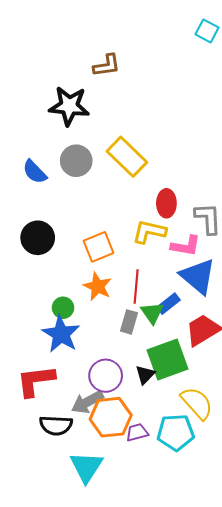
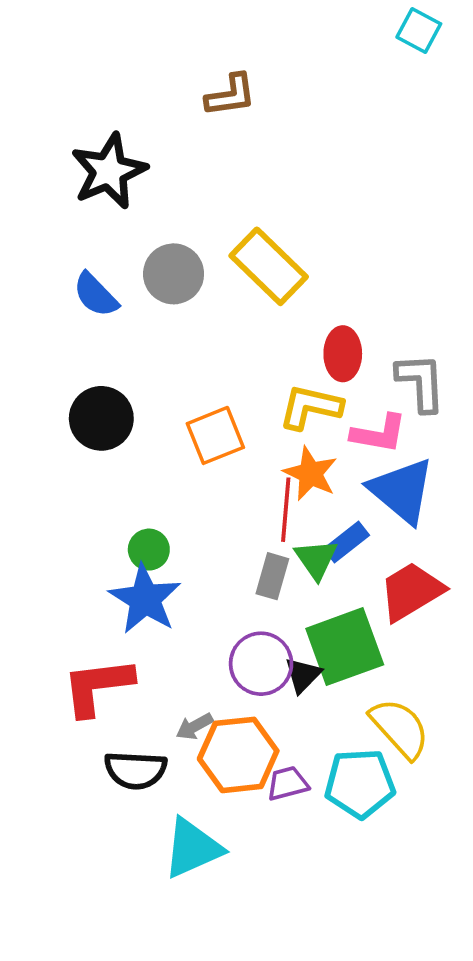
black star: (69, 106) -> (109, 171), moved, turned -30
orange star: (98, 286) -> (310, 474), moved
purple circle: (106, 376) -> (261, 664), moved
gray arrow: (87, 402) -> (194, 726), size x0.6
cyan triangle: (86, 467) -> (193, 848), turned 33

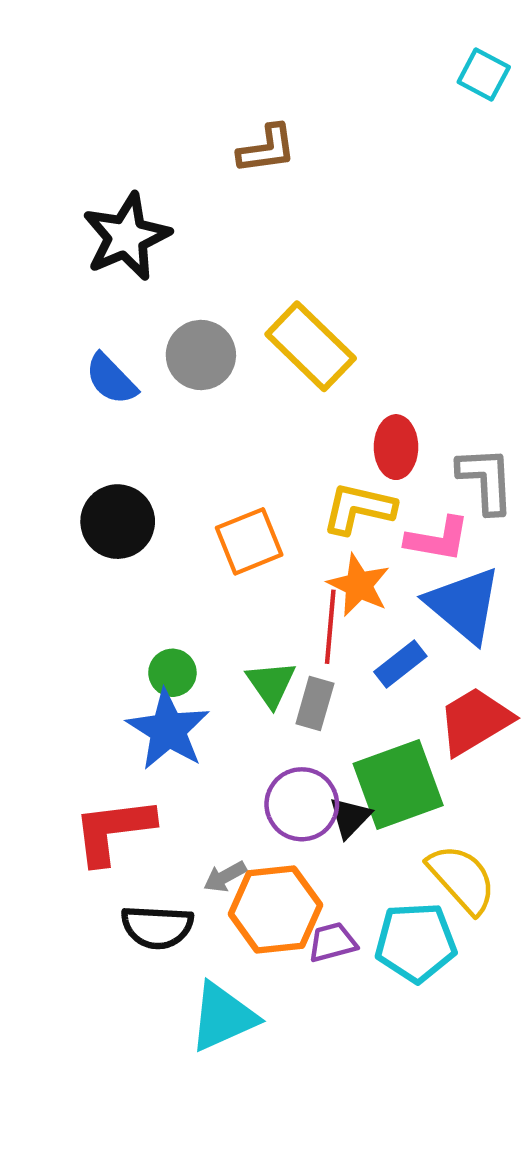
green triangle: (316, 559) -> (271, 684), moved

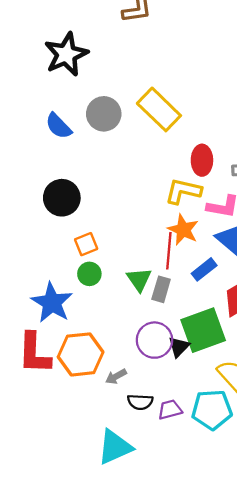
orange square: (249, 541) -> (86, 244), moved, size x0.7
blue star: (168, 730) -> (52, 303), moved
red L-shape: (113, 831) -> (34, 353), moved, turned -81
orange hexagon: (275, 909) -> (81, 354), moved
black semicircle: (157, 927) -> (140, 402), moved, size x0.7

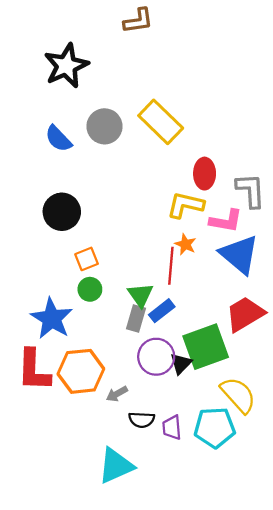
orange star: (183, 230) -> (185, 244), size x0.7
blue rectangle: (204, 269) -> (162, 311), moved
gray rectangle: (161, 289) -> (136, 319), moved
purple trapezoid: (170, 410) -> (172, 428), turned -80

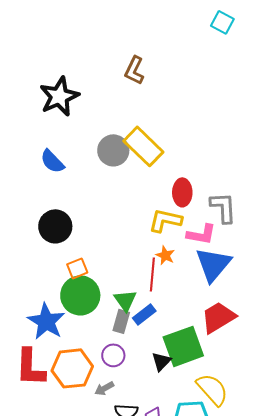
brown L-shape: (138, 21) -> (134, 70), moved, turned 124
gray circle: (104, 126) -> (113, 150), moved
blue triangle: (239, 254) -> (213, 264), turned 30
green circle: (90, 289) -> (80, 295), size x1.8
purple circle: (156, 357) -> (113, 355), moved, size x0.7

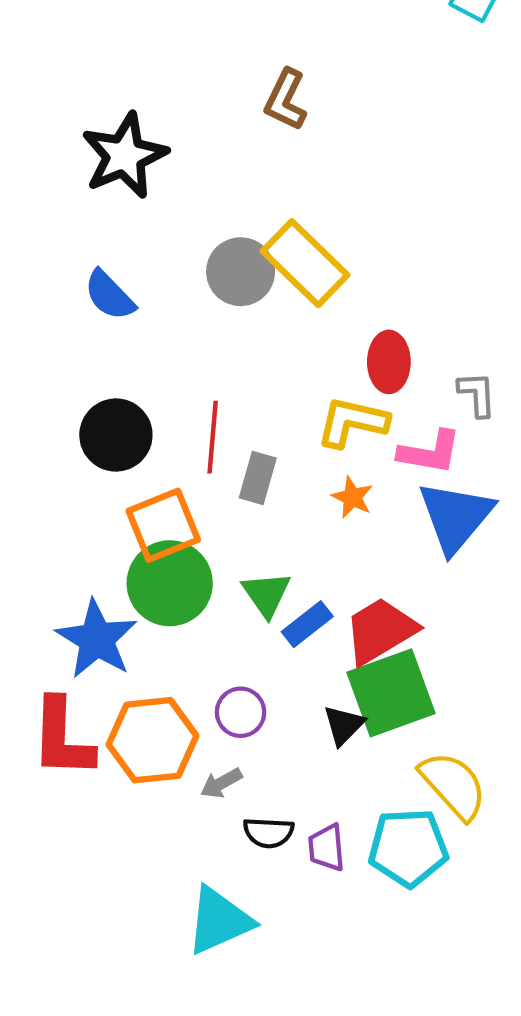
gray L-shape: (223, 207) -> (477, 394), size x0.7
orange square: (77, 268) -> (163, 525), size x1.6
red line: (152, 274) -> (213, 437), moved
red trapezoid: (218, 317) -> (380, 631), moved
gray rectangle: (121, 321) -> (258, 478), moved

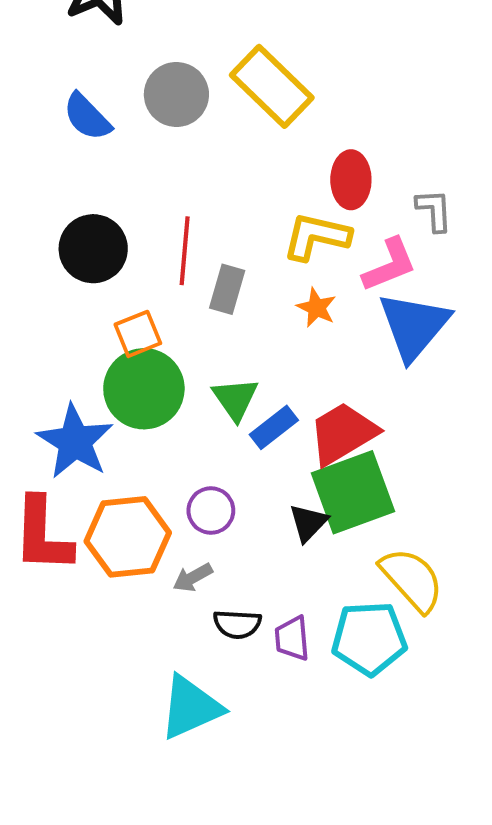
gray circle: (241, 272) -> (176, 94), moved
pink L-shape: (430, 452) -> (389, 265), turned -32
orange square: (163, 525) -> (138, 334), size x0.7

